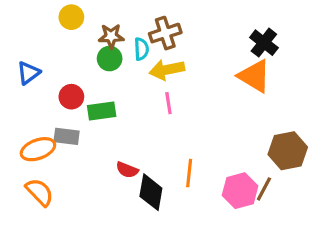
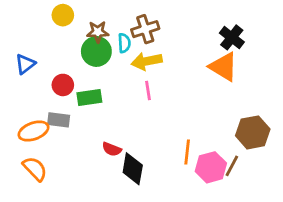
green circle: (110, 59) -> (96, 51), size x1.4
orange line: (189, 173) -> (187, 152), moved

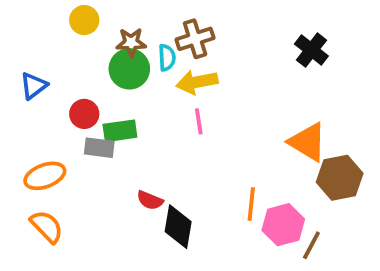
orange triangle: (223, 67) -> (308, 142), moved
gray rectangle: (59, 120) -> (99, 148), moved
brown line: (232, 166) -> (311, 245), moved

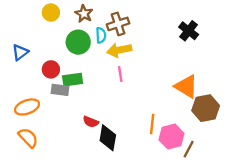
brown star: (131, 43) -> (84, 14), moved, turned 30

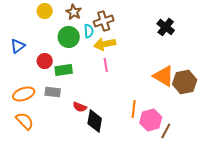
gray rectangle: (60, 90) -> (53, 92), moved
brown hexagon: (206, 108) -> (185, 82), moved

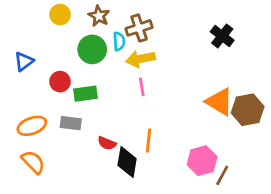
orange line: (134, 109) -> (148, 141), moved

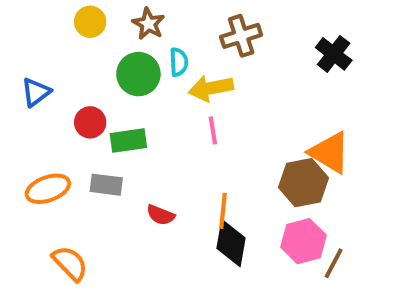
brown cross: (139, 28) -> (241, 36), moved
brown hexagon: (248, 110) -> (303, 183), moved
orange semicircle: (33, 162) -> (70, 263), moved
black diamond: (127, 162) -> (231, 243), moved

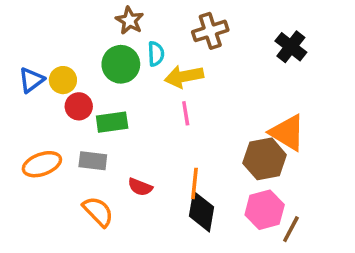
yellow circle: (90, 22) -> (63, 80), moved
orange semicircle: (70, 263) -> (98, 212), moved

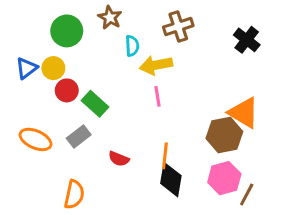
green circle: (121, 64) -> (67, 31), moved
green rectangle: (112, 122) -> (95, 104), turned 50
gray rectangle: (93, 161) -> (79, 136), turned -45
orange ellipse: (42, 164) -> (36, 139), turned 44
orange semicircle: (98, 212) -> (74, 194), moved, turned 56

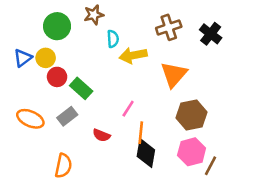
brown star: (110, 18) -> (94, 15), turned 30
brown cross: (178, 26) -> (169, 27), moved
pink line: (157, 96) -> (128, 109), moved, turned 42
orange triangle: (244, 113) -> (174, 74), moved, turned 40

